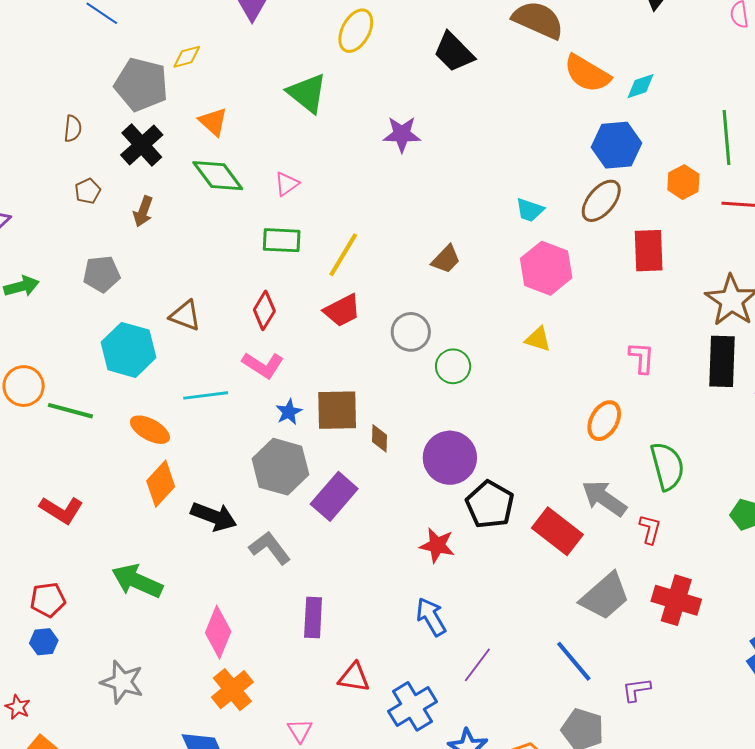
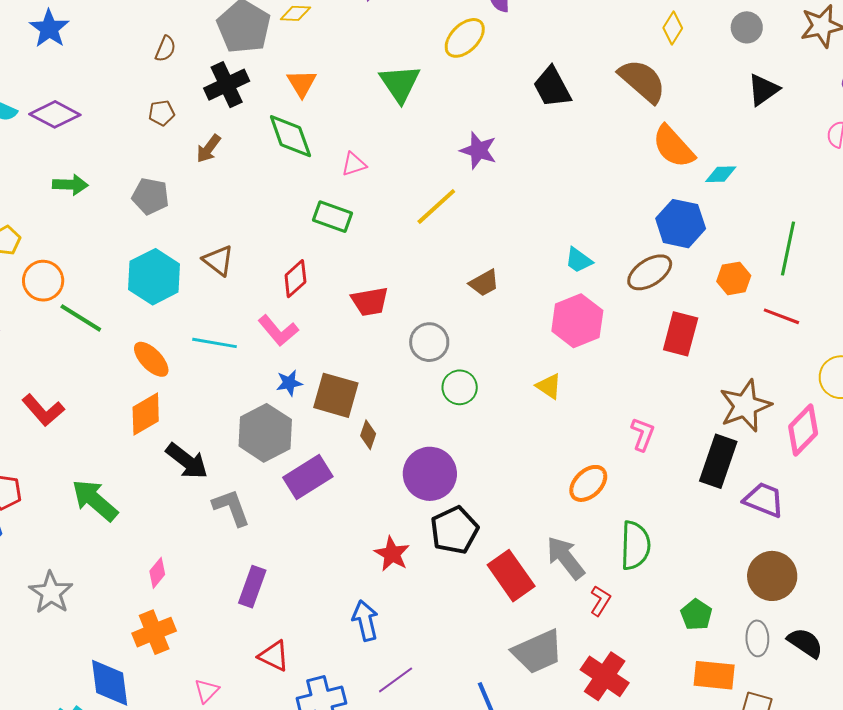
yellow line: (343, 255) -> (436, 207), moved
pink diamond: (218, 632) -> (157, 573), size x0.6

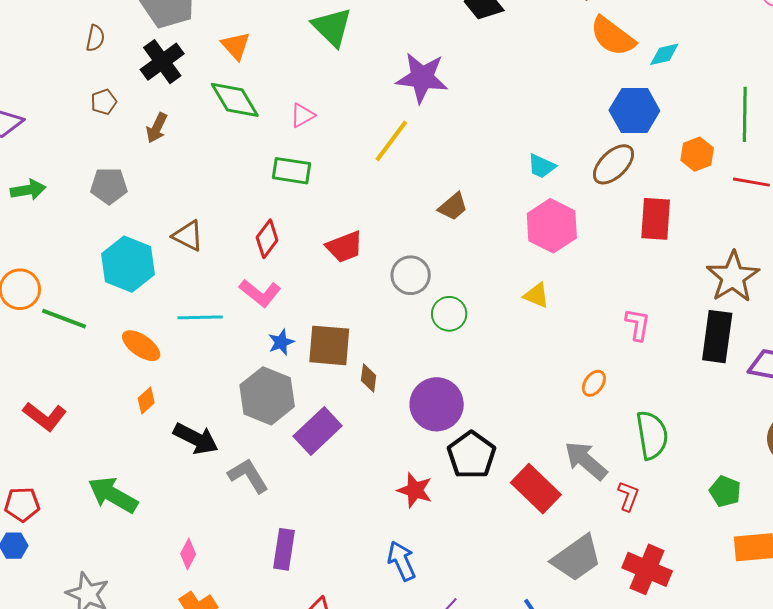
purple star: (478, 150) -> (422, 78), size x1.4
orange diamond: (146, 414) -> (146, 400), size x0.6
orange ellipse: (588, 483) -> (594, 383), size x0.7

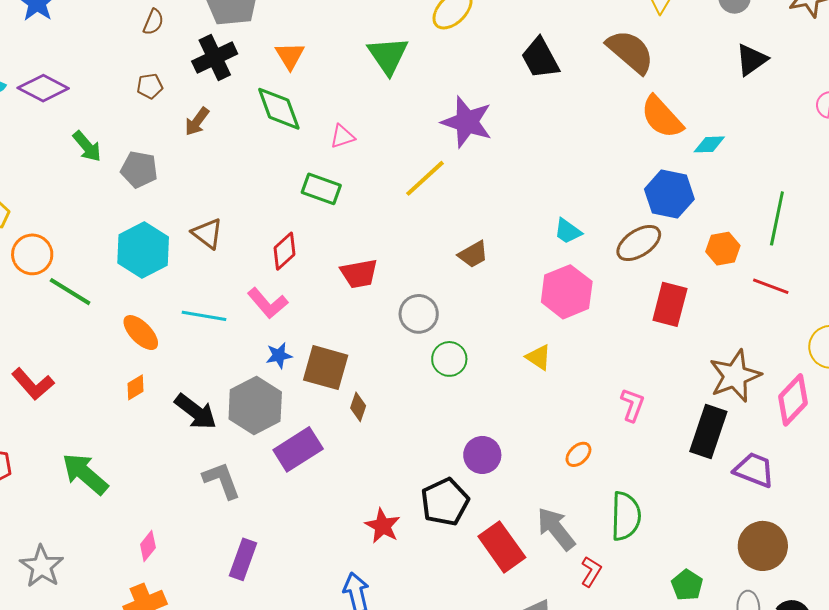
green arrow: (28, 190) -> (87, 146), moved, turned 48
purple circle: (437, 404) -> (482, 455), moved, size x0.7
black arrow: (196, 439) -> (196, 412), moved

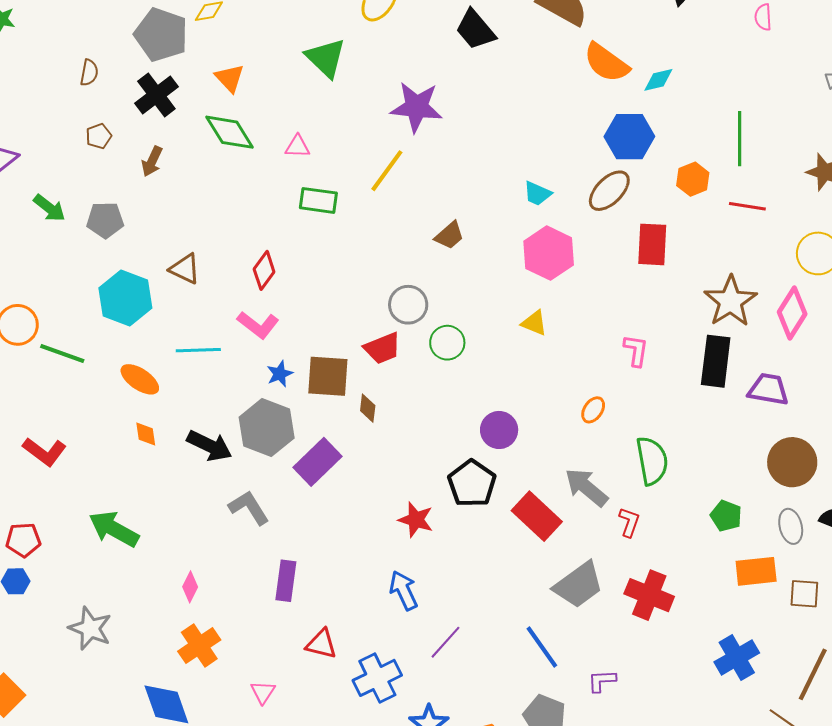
pink triangle: (342, 136) -> (297, 146), turned 32
green rectangle: (321, 189) -> (318, 200), moved
red trapezoid: (359, 274) -> (382, 348), moved
orange diamond: (136, 387) -> (146, 434), turned -56

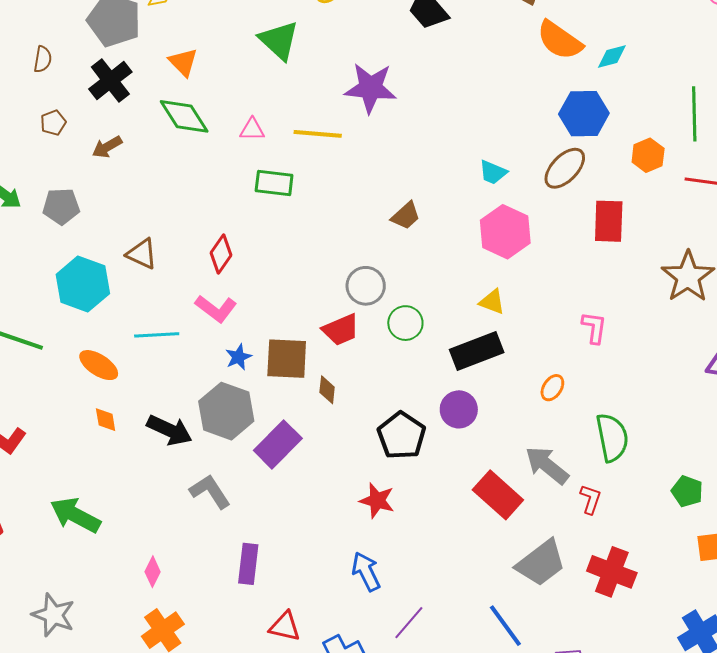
brown arrow: (152, 161) -> (107, 147), turned 36
yellow line: (387, 171) -> (318, 134), moved, turned 60
black rectangle: (716, 361) -> (477, 351), moved, turned 63
black pentagon: (472, 484) -> (401, 436), moved

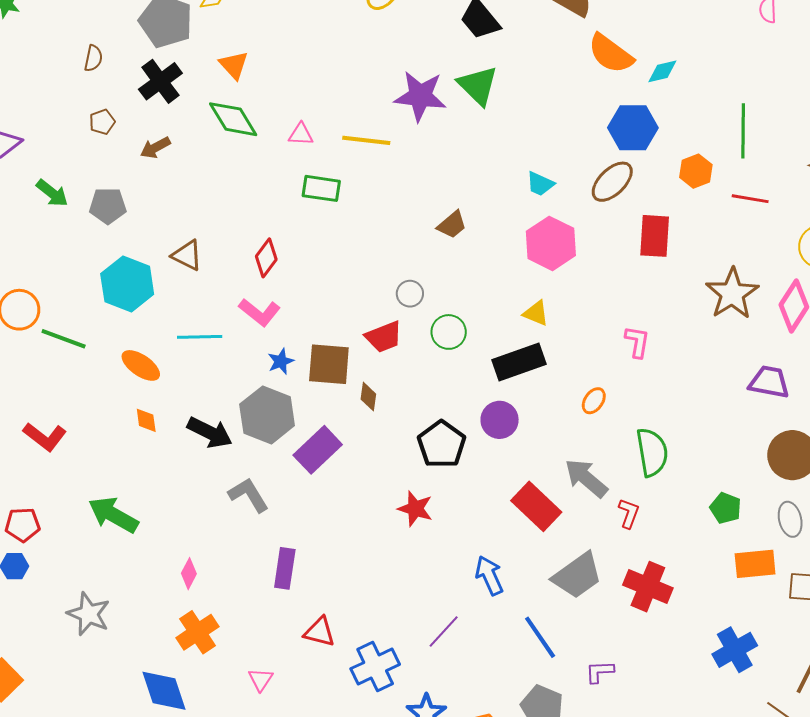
green triangle: (279, 40) -> (478, 85), moved
gray circle: (366, 286) -> (410, 294), size x0.7
blue arrow: (366, 571) -> (489, 575), moved

